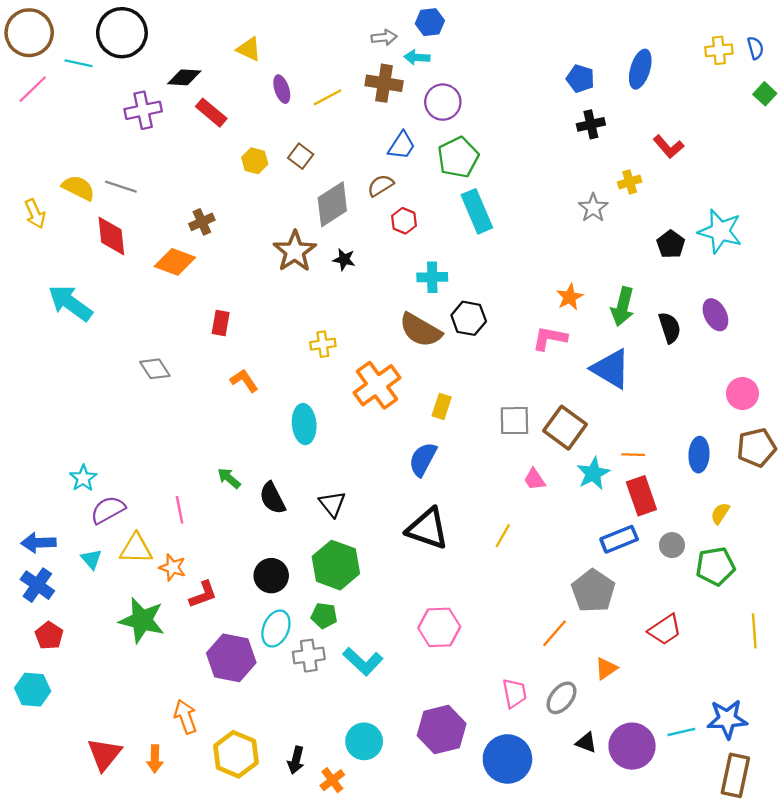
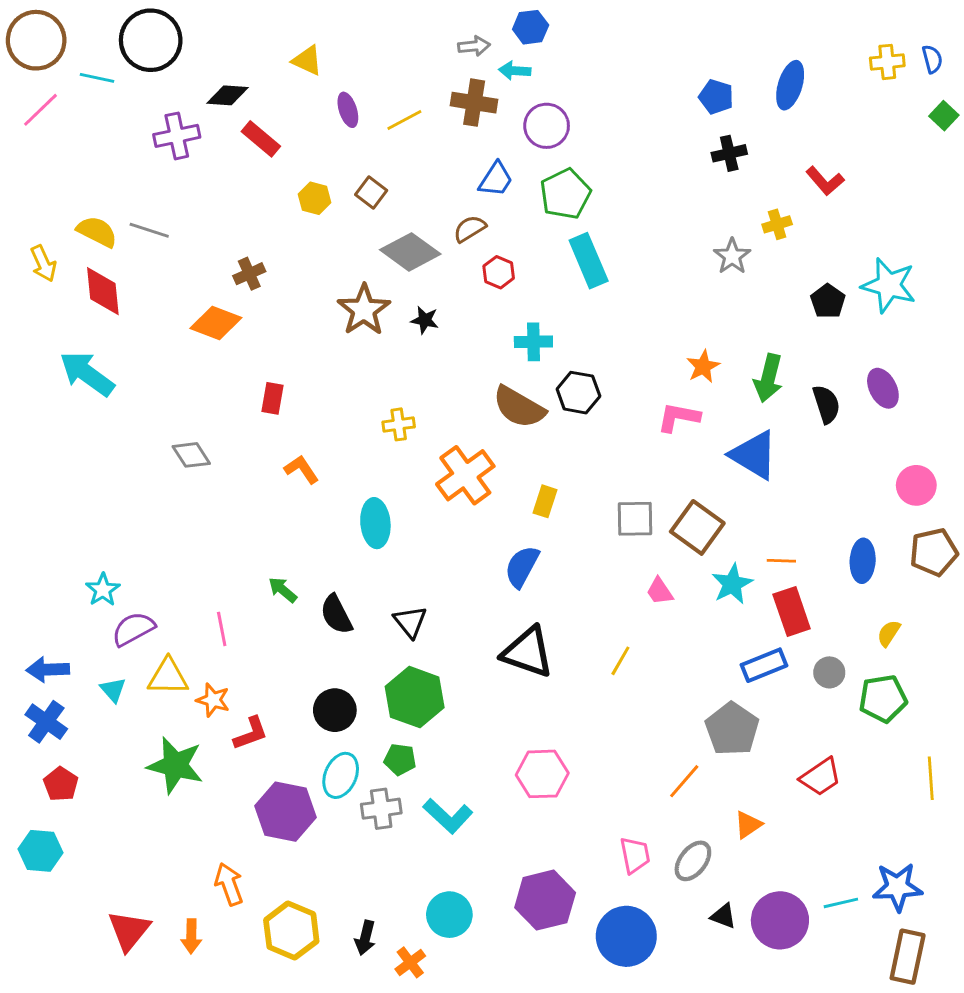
gray diamond: (332, 204) -> (410, 252), turned 69
red diamond: (111, 236) -> (103, 291), moved

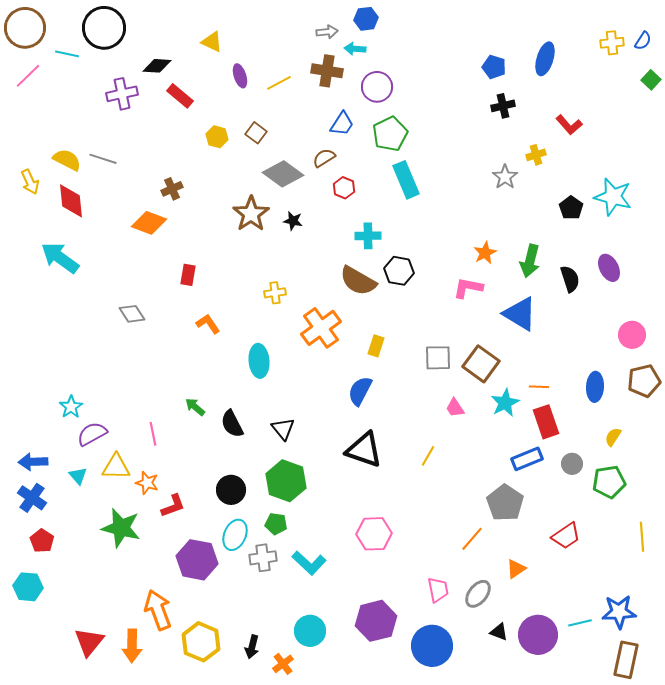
blue semicircle: (932, 59) -> (643, 41), turned 48
orange arrow: (229, 884) -> (158, 610), size x1.4
orange arrow: (191, 936) -> (132, 646), size x1.4

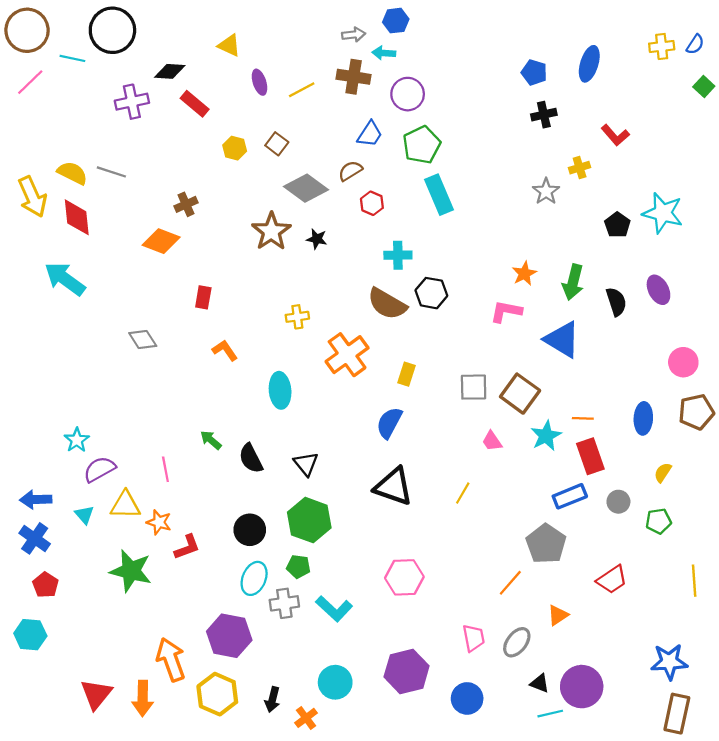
yellow arrow: (30, 182) -> (32, 197), size x1.5
green pentagon: (609, 482) -> (658, 521), size x0.7
purple hexagon: (197, 560) -> (229, 636), moved
cyan line: (580, 623) -> (550, 714), moved
blue circle: (432, 646) -> (467, 698), size x0.7

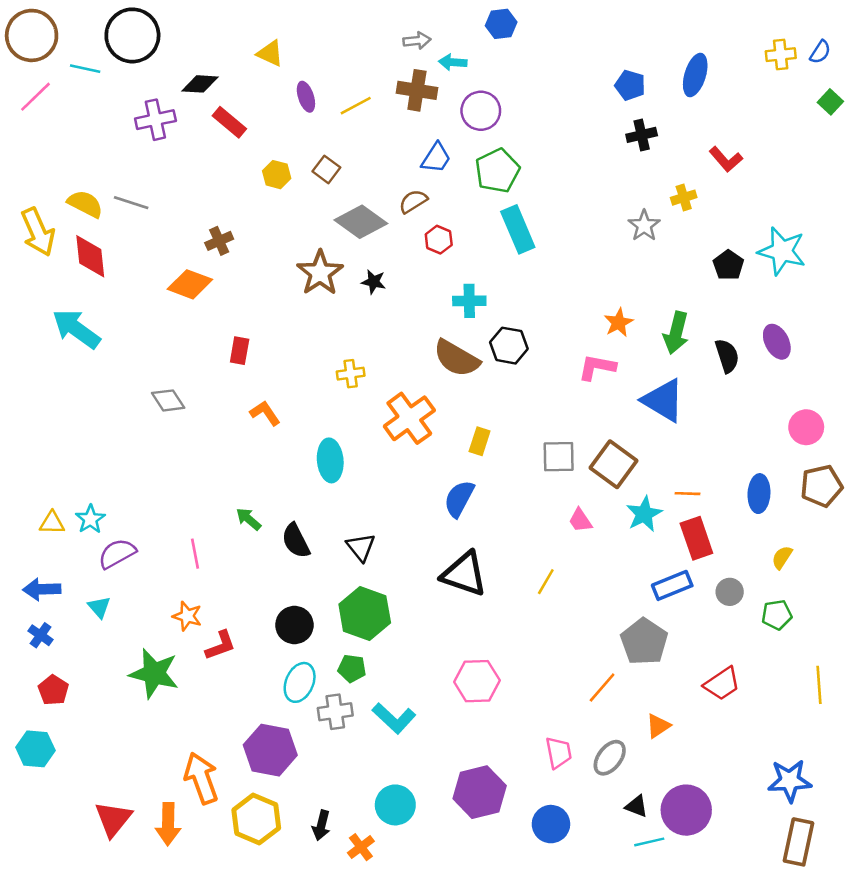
blue hexagon: (396, 21) -> (501, 24), moved
yellow triangle: (125, 505) -> (52, 523), moved, size x0.7
blue cross: (35, 538) -> (41, 635), size x0.7

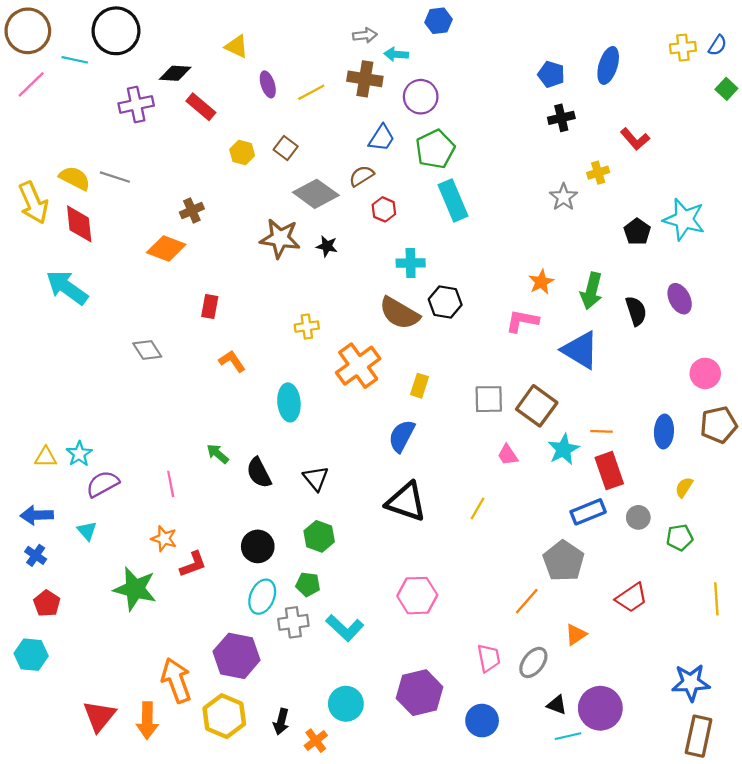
brown star: (320, 273) -> (280, 238), turned -30
green hexagon: (365, 614) -> (319, 536), size x0.7

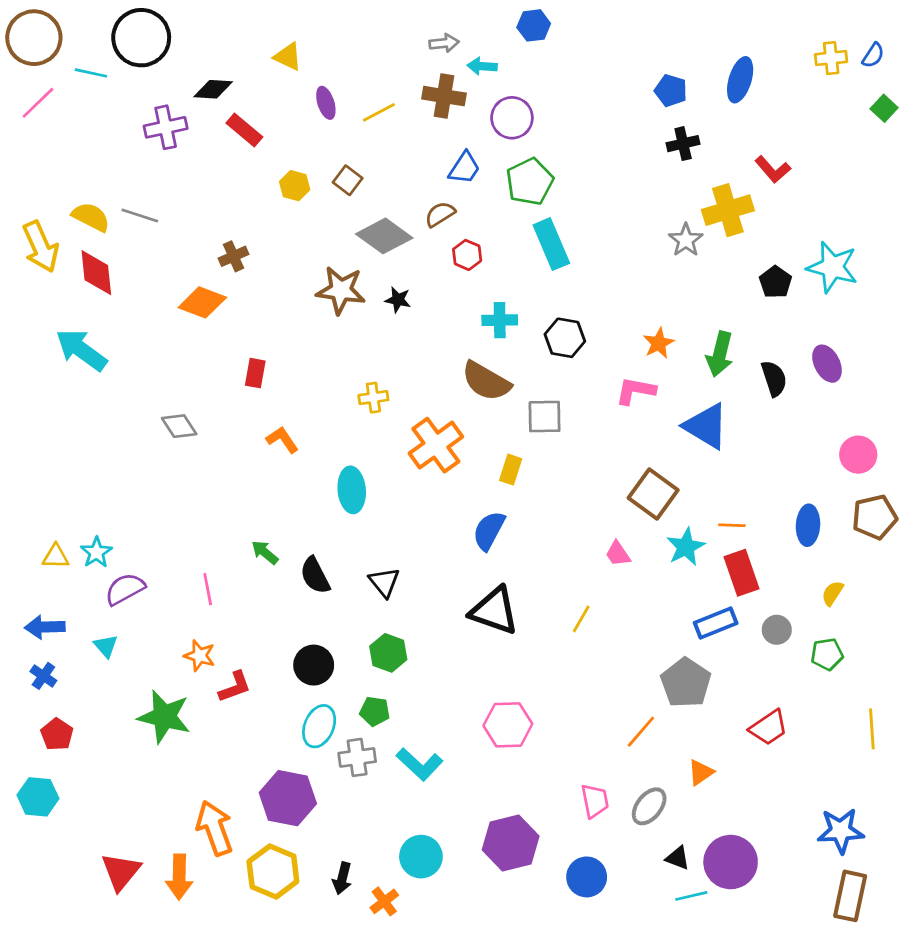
yellow cross: (598, 173) -> (728, 210), size x1.8
black hexagon: (445, 302) -> (565, 338), moved
gray square: (489, 399) -> (545, 417), moved

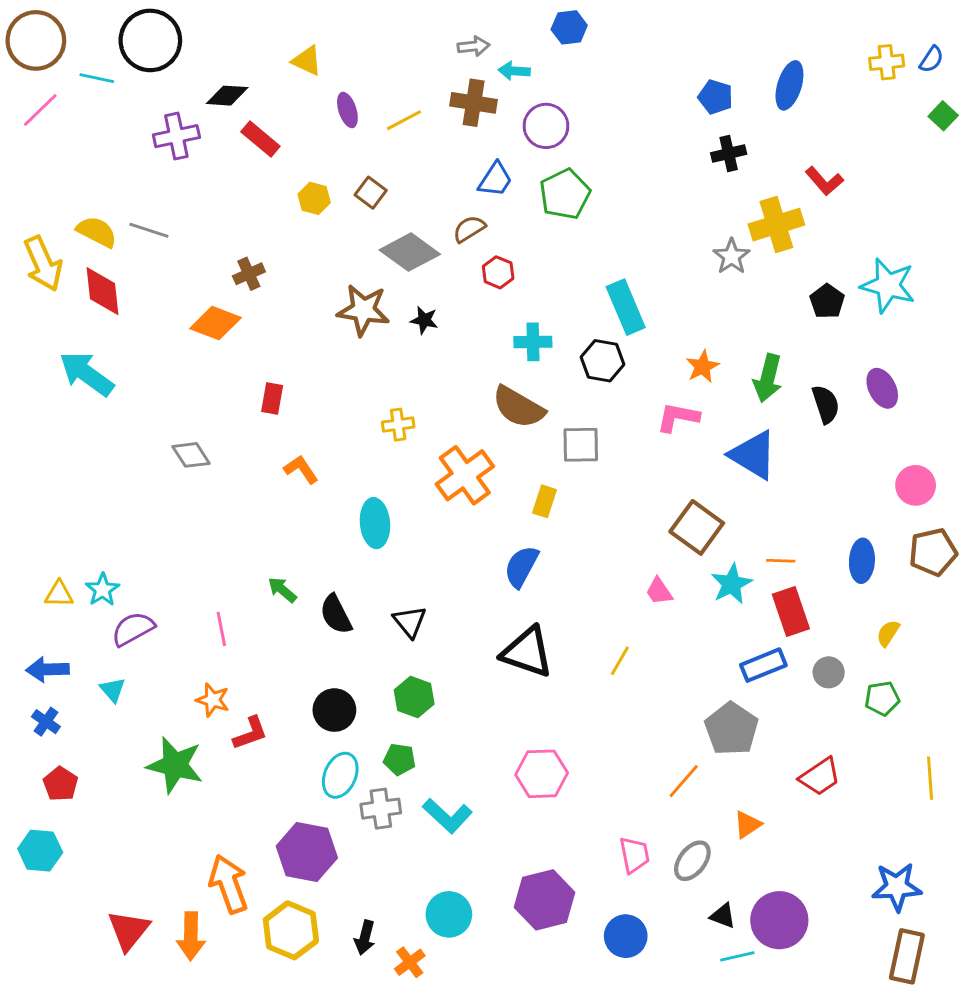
cyan rectangle: (551, 244) -> (626, 307), moved

